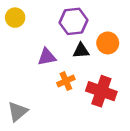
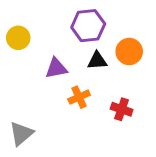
yellow circle: (15, 18) -> (18, 38), moved
red cross: (101, 91) -> (122, 109), size x0.6

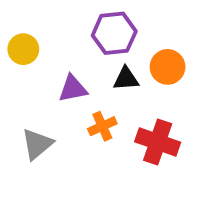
red cross: (122, 109) -> (158, 142), size x1.5
gray triangle: (21, 134) -> (37, 144), moved

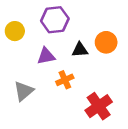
purple hexagon: (114, 33) -> (55, 20), moved
red cross: (158, 142) -> (99, 106), moved, turned 36

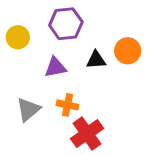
orange cross: (65, 80) -> (67, 105), moved, turned 36
red cross: (99, 106) -> (87, 134), moved

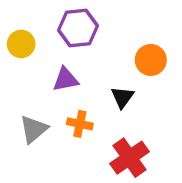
black triangle: (96, 60) -> (122, 97), moved, turned -50
red cross: (87, 134) -> (129, 158), moved

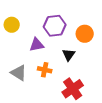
purple hexagon: (78, 28) -> (55, 26), moved
gray triangle: (34, 129) -> (19, 73), turned -48

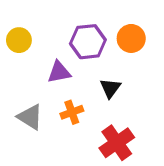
orange circle: (85, 34) -> (131, 38), moved
orange cross: (45, 70) -> (72, 112), turned -32

